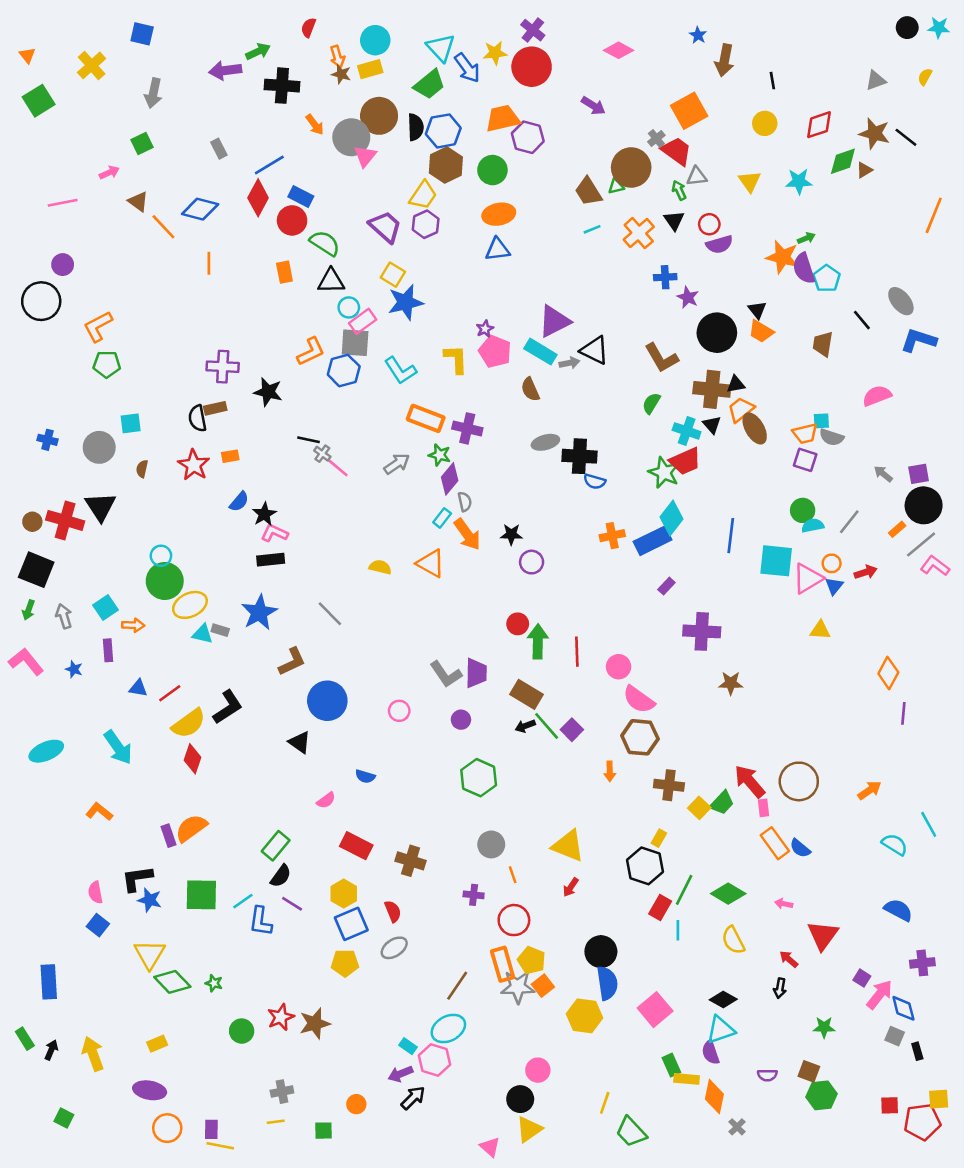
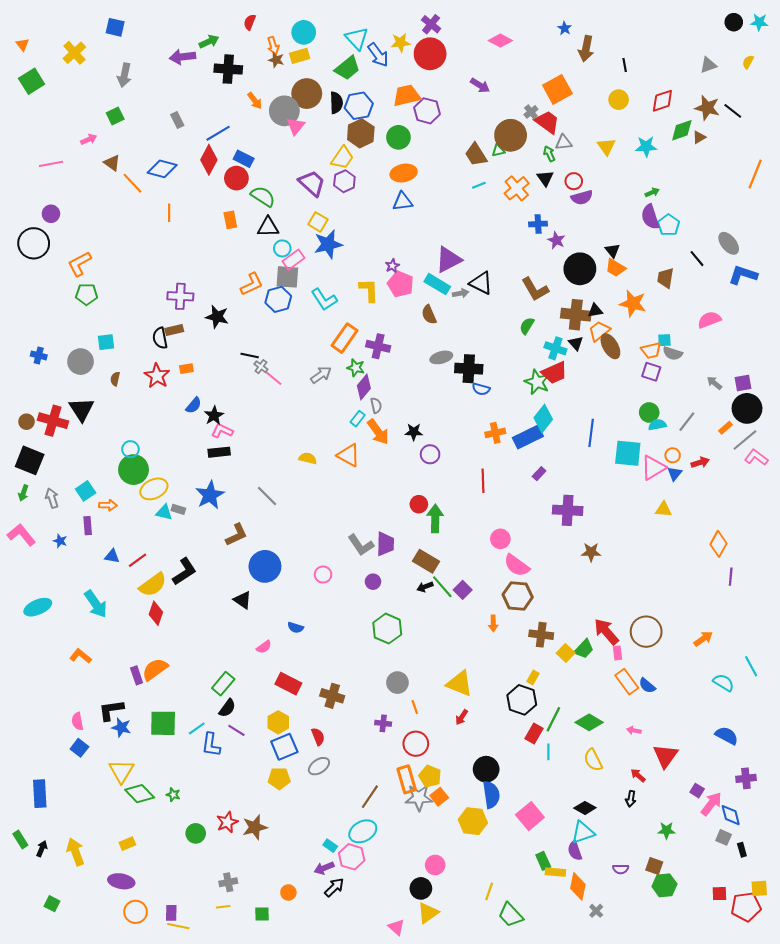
orange star: (782, 257) -> (633, 303), moved
orange rectangle: (426, 418) -> (344, 338), turned -76
red line: (577, 652) -> (483, 481), moved

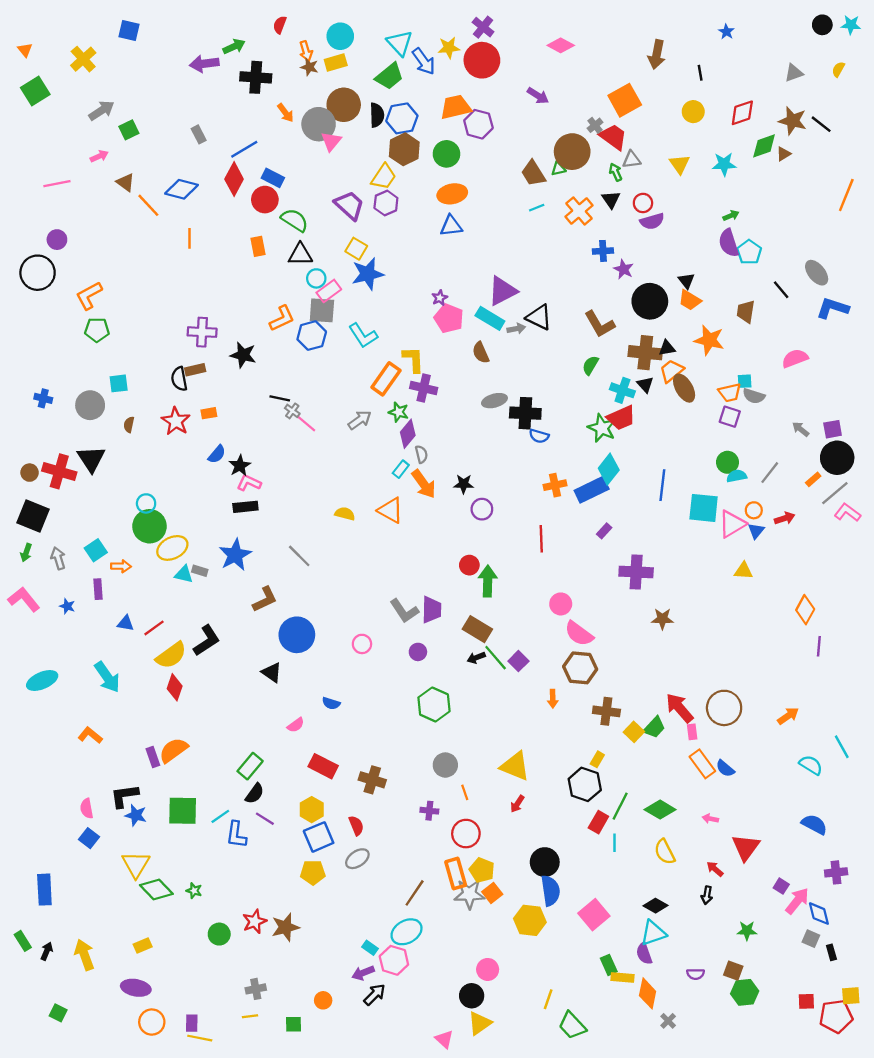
blue star: (565, 28) -> (726, 32), moved
gray arrow: (124, 75) -> (102, 110), moved, turned -135
yellow L-shape: (369, 290) -> (413, 359), moved

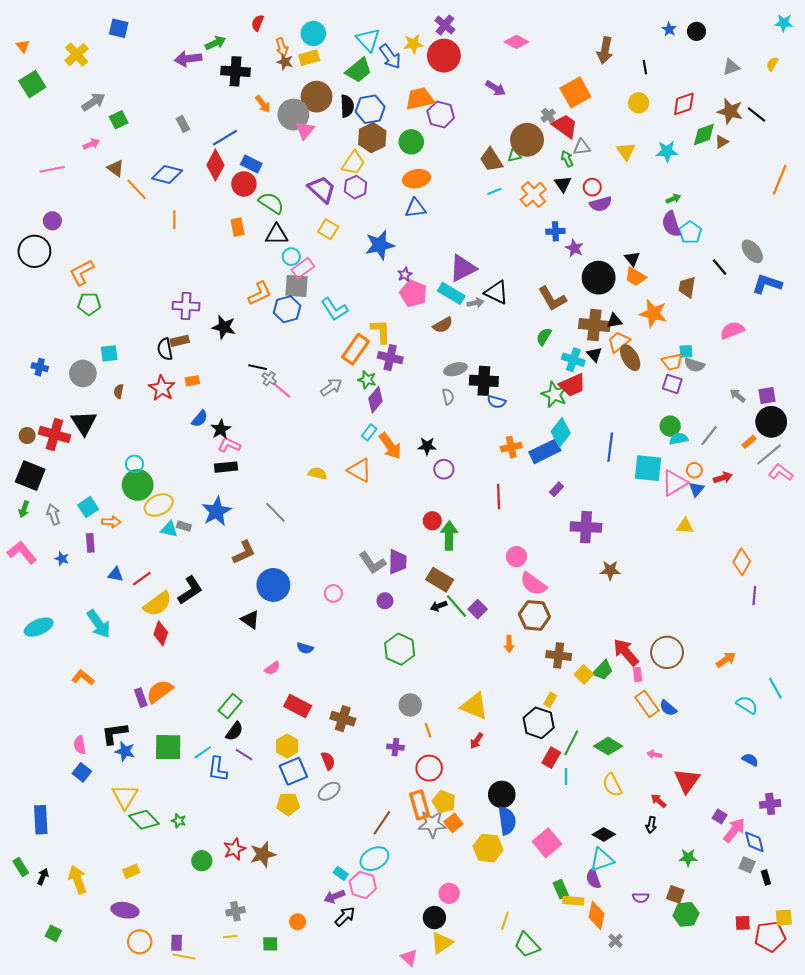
black circle: (822, 25) -> (696, 31), moved
blue star: (368, 274) -> (380, 245), moved
brown semicircle: (481, 353) -> (443, 325), turned -96
gray semicircle: (421, 454) -> (448, 397), moved
blue semicircle: (814, 824) -> (750, 760), size x0.7

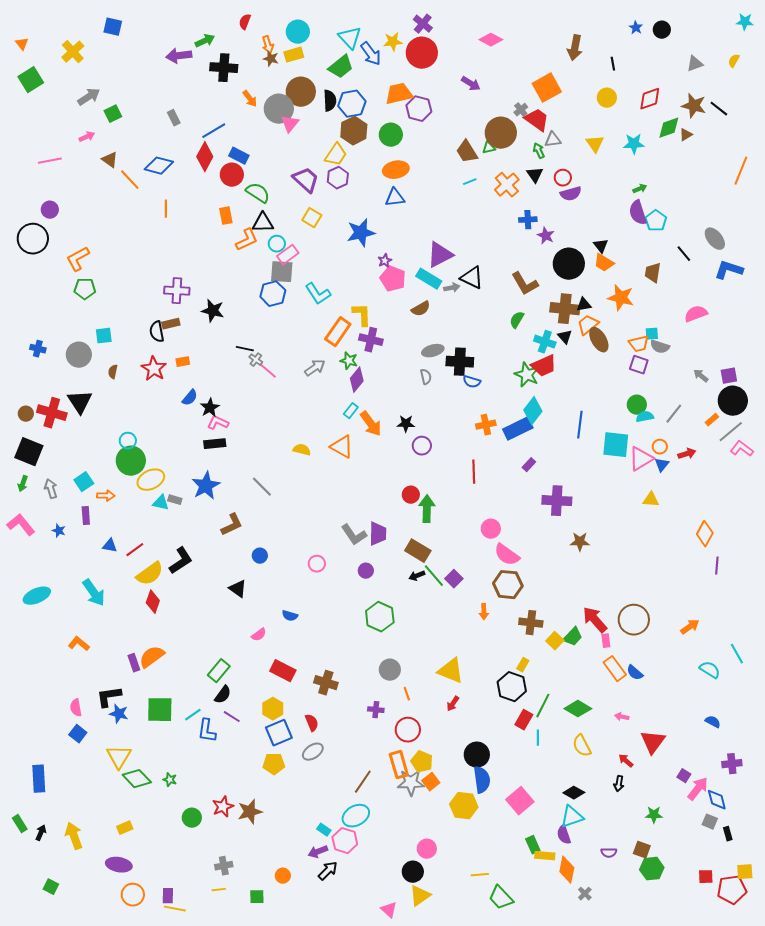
orange L-shape: (260, 293) -> (247, 240), moved
blue circle: (273, 585) -> (260, 556), size x0.5
yellow line: (505, 921) -> (480, 875), turned 66

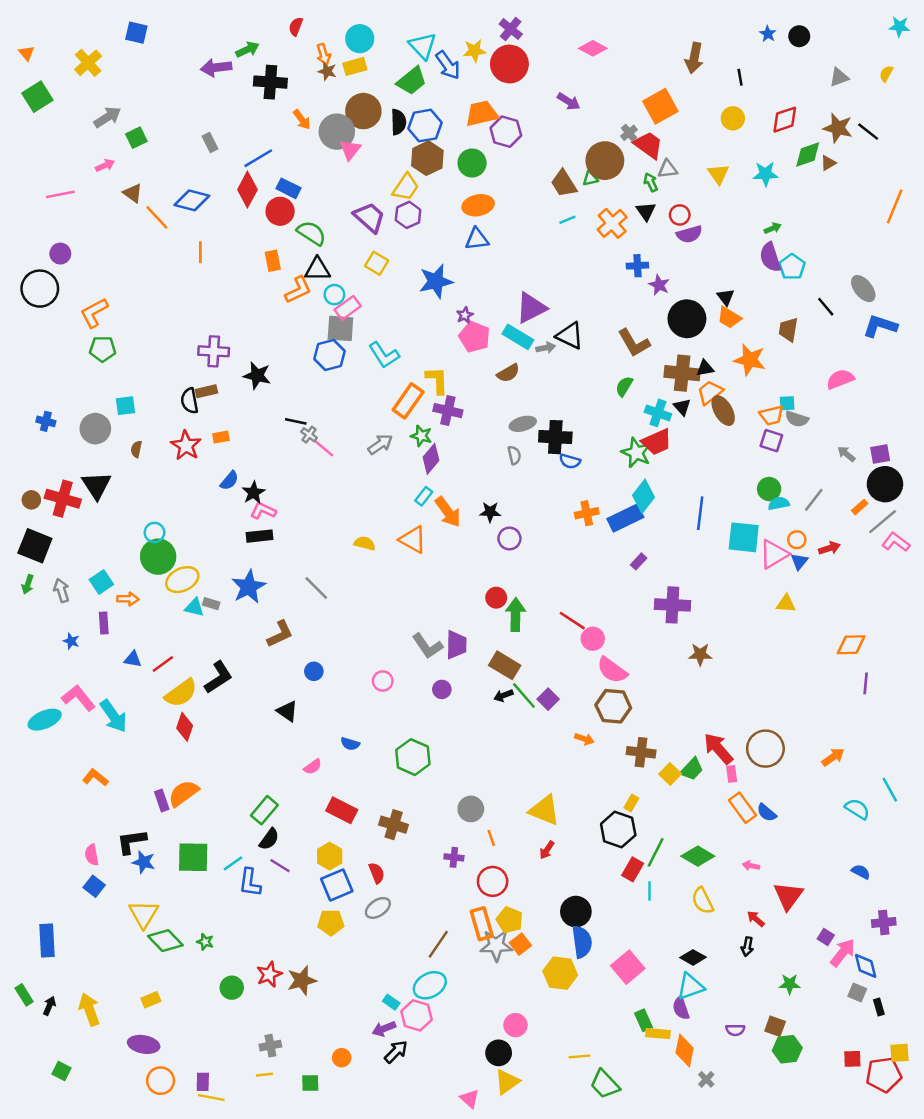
red line: (474, 472) -> (572, 621), moved, turned -55
pink L-shape: (21, 525) -> (78, 698), moved
orange diamond: (705, 534) -> (851, 645), turned 60
orange arrow: (484, 612) -> (584, 739), turned -70
green hexagon: (380, 617) -> (413, 757), moved

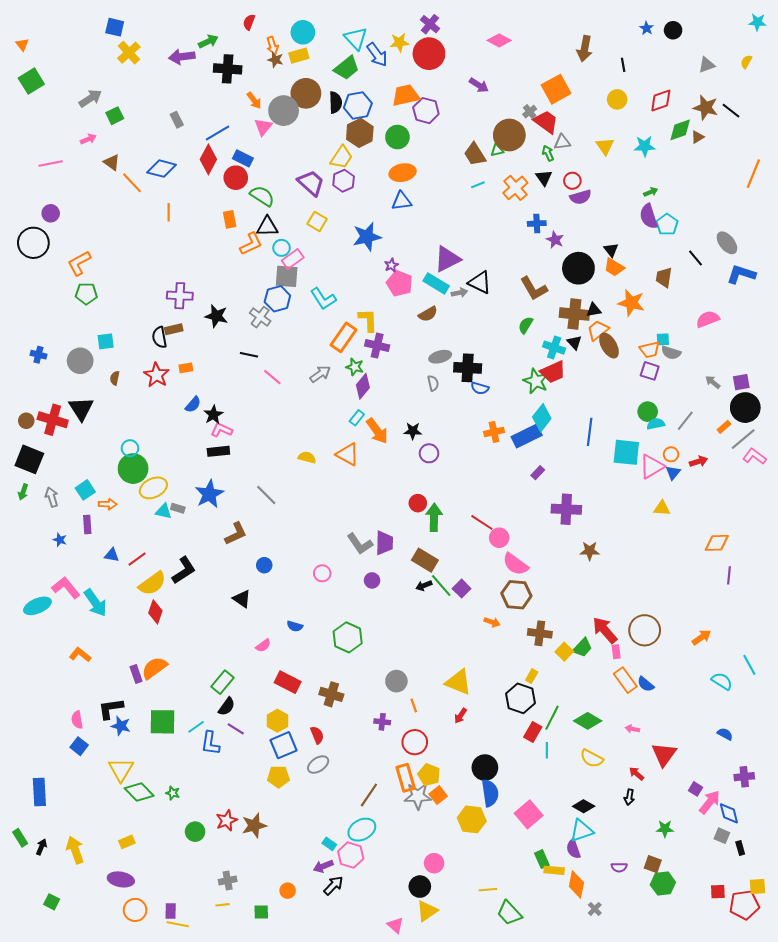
yellow cross: (88, 63) -> (129, 53), moved
pink triangle: (350, 150) -> (263, 127), moved
gray cross: (309, 435) -> (260, 317), moved, size x1.5
yellow semicircle: (703, 901) -> (592, 758), turned -35

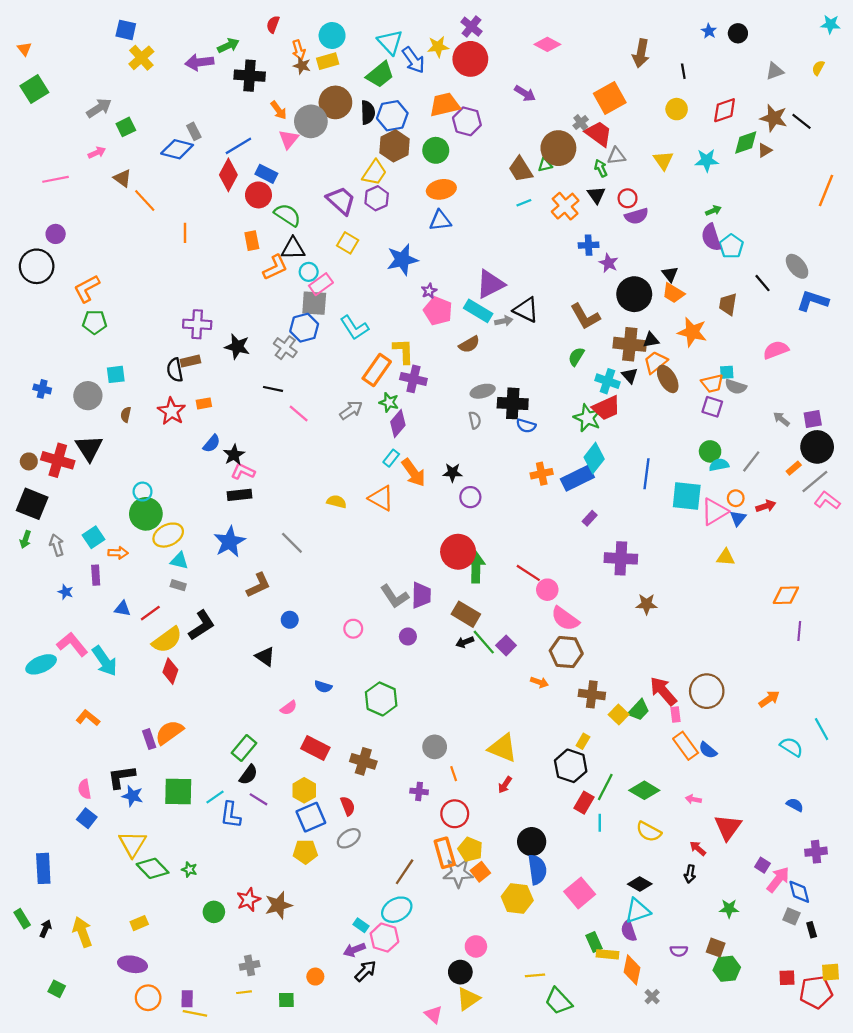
blue diamond: (162, 169) -> (177, 149), moved
red circle: (418, 503) -> (458, 552), size x1.8
gray rectangle: (178, 508) -> (178, 585), moved

